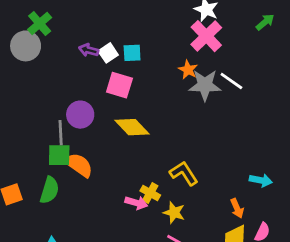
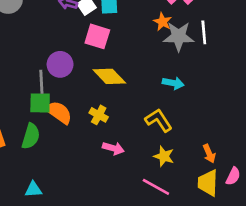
white line: (231, 81) -> (204, 32), turned 50
cyan arrow: (261, 180) -> (173, 83), moved
yellow cross: (150, 193) -> (99, 115), moved
yellow star: (174, 213) -> (164, 156), moved

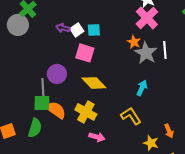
gray star: (179, 36) -> (146, 53), turned 30
cyan arrow: (173, 83) -> (142, 88), turned -77
yellow cross: (99, 115) -> (86, 112), size x1.5
orange arrow: (209, 154) -> (169, 131), moved
yellow star: (164, 156) -> (151, 143), moved

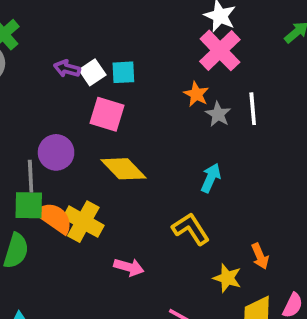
gray star: (146, 53) -> (218, 114), size x0.6
yellow cross: (86, 112) -> (83, 222), moved

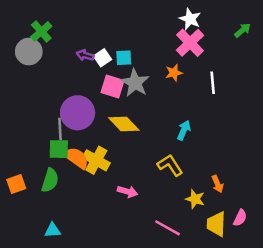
orange star: (196, 94) -> (174, 73), turned 30
gray star: (218, 114) -> (135, 83), moved, size x1.6
purple circle: (56, 152) -> (78, 113), size x1.4

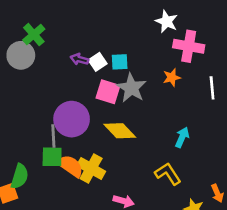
white star: (190, 19) -> (167, 22), moved
pink cross: (190, 43) -> (189, 46), turned -36
green semicircle: (50, 180) -> (20, 176), moved

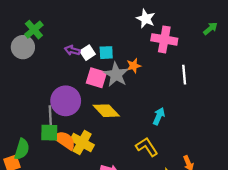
orange star: (172, 77) -> (134, 66), moved

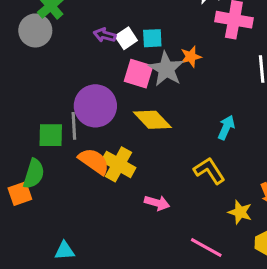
green square: (49, 133) -> (51, 135), moved

